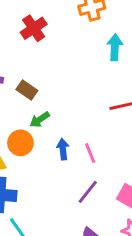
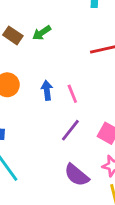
green arrow: (40, 120) -> (42, 33), moved

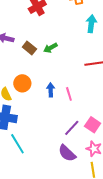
purple line: (70, 130) -> (72, 128), moved

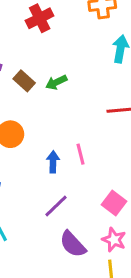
blue arrow: (51, 90) -> (53, 162), moved
purple line: (72, 128) -> (56, 206), moved

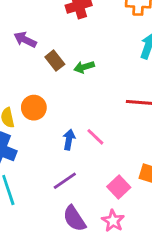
pink line: (81, 154) -> (95, 137), turned -42

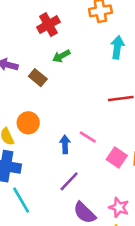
green arrow: (84, 67) -> (61, 56), moved
pink square: (119, 187) -> (117, 158), moved

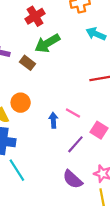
cyan arrow: (117, 47) -> (96, 34), turned -72
green arrow: (61, 56) -> (47, 43), size x1.6
purple line: (69, 181) -> (75, 144), moved

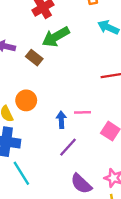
pink line: (73, 113) -> (83, 112), turned -32
purple line: (75, 144) -> (68, 147), moved

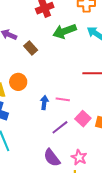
green arrow: (56, 37) -> (65, 31), moved
purple line: (68, 147) -> (60, 127), moved

